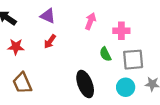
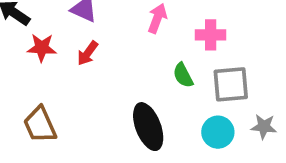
red star: (16, 47) -> (42, 48), moved

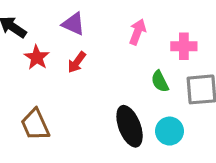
red star: (42, 48) -> (37, 57), turned 30
cyan circle: (218, 132) -> (170, 131), moved

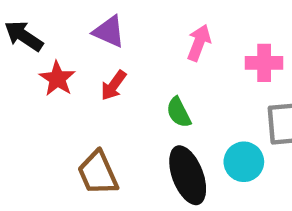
green semicircle: (160, 81) -> (179, 112), moved
brown trapezoid: (35, 125) -> (98, 173), moved
cyan circle: (170, 131) -> (244, 162), moved

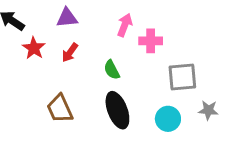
purple triangle: (109, 31) -> (67, 18), turned -30
pink cross: (264, 63) -> (151, 41), moved
cyan circle: (244, 162) -> (168, 119), moved

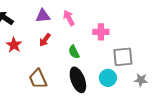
pink arrow: (125, 25) -> (69, 18), moved, turned -49
red star: (34, 48) -> (14, 45), moved
cyan circle: (168, 119) -> (108, 78), moved

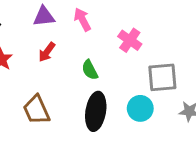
pink cross: (101, 32) -> (130, 40), turned 35
black ellipse: (78, 80) -> (96, 111), turned 30

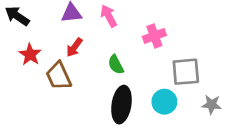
pink cross: (130, 40) -> (154, 36), turned 35
brown trapezoid: (36, 110) -> (59, 76), moved

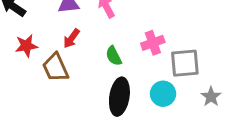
pink cross: (154, 36) -> (153, 43), moved
red star: (30, 55) -> (26, 46), turned 30
gray star: (212, 105) -> (211, 97), turned 30

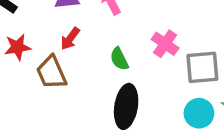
pink cross: (153, 43) -> (165, 44), turned -35
cyan circle: (163, 94) -> (199, 113), moved

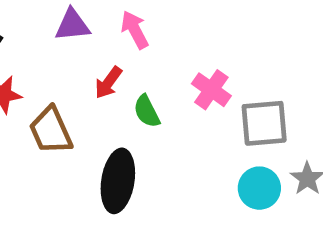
red arrow: (70, 39) -> (108, 83), moved
black ellipse: (126, 106) -> (118, 181), moved

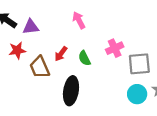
purple triangle: (72, 25) -> (31, 27), moved
red arrow: (108, 83) -> (61, 54), moved
pink cross: (211, 90) -> (115, 48), turned 30

